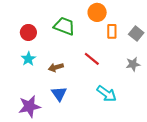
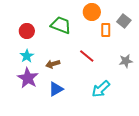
gray square: (136, 34) -> (124, 21), moved
blue triangle: (59, 94) -> (56, 89), turned 35
cyan arrow: (107, 94) -> (101, 89), turned 102
purple star: (29, 106) -> (28, 78), moved, turned -30

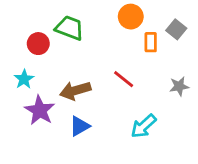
green trapezoid: (61, 25) -> (70, 28), moved
cyan star: (27, 56) -> (24, 79), moved
brown arrow: (53, 64) -> (75, 91), size x1.5

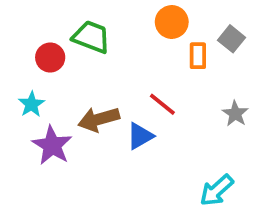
gray star: (179, 86) -> (235, 114), turned -30
blue triangle: (80, 126) -> (140, 136), moved
cyan arrow: (144, 126) -> (217, 190), moved

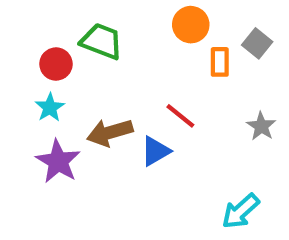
cyan star: (31, 104) -> (50, 108), moved

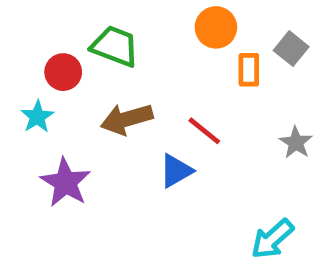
cyan star: (50, 108) -> (37, 117), moved
brown arrow: (110, 132) -> (127, 119), moved

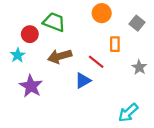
orange rectangle: (249, 70) -> (115, 44), moved

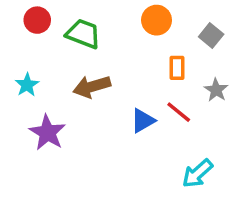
red circle: (30, 34) -> (37, 20), moved
red line: (96, 62) -> (179, 112), moved
gray star: (139, 67) -> (216, 90), moved
blue triangle: (83, 81) -> (143, 121), moved

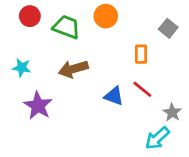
orange circle: (157, 20) -> (106, 16), moved
cyan star: (27, 85) -> (22, 68), turned -30
gray star: (216, 90) -> (172, 112), moved
blue triangle: (143, 121) -> (114, 96), turned 50

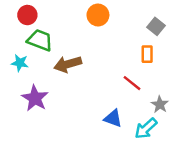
green trapezoid: (66, 27) -> (40, 40), moved
orange rectangle: (141, 54) -> (147, 54), moved
blue triangle: (114, 96) -> (113, 118), moved

